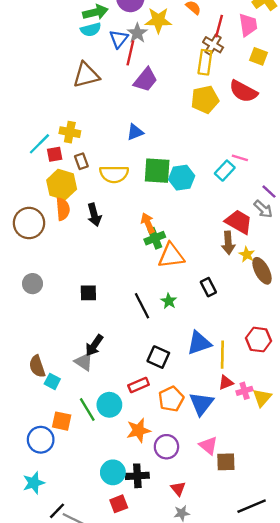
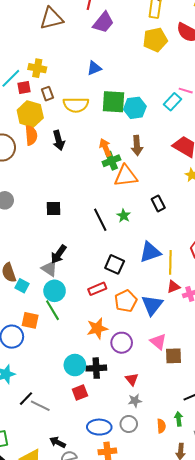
brown arrow: (228, 243) -> (137, 145), moved
cyan circle: (109, 405) -> (55, 291), moved

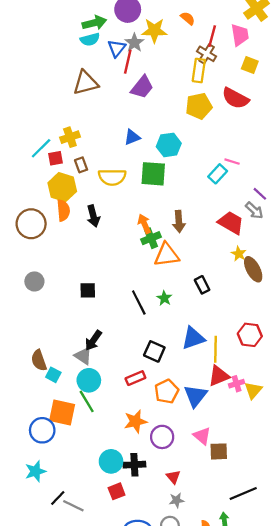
yellow cross: (37, 68) -> (70, 137), turned -30
cyan hexagon: (135, 108) -> (169, 145), moved
red triangle: (173, 287) -> (219, 376), size x1.5
orange square: (30, 320) -> (62, 413), size x1.4

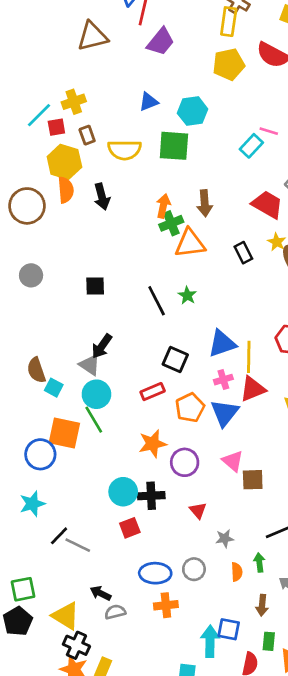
orange arrow: (144, 224) -> (163, 206), turned 36
black rectangle: (202, 285) -> (243, 253), moved
pink cross: (237, 384) -> (223, 380), moved
gray star: (177, 500) -> (225, 538), moved

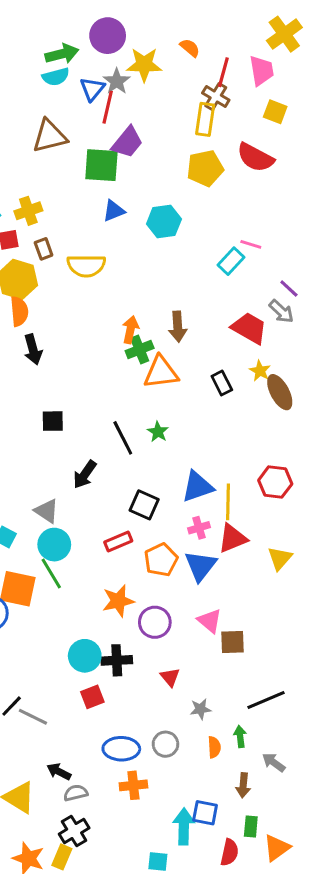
green square: (174, 146) -> (101, 165), moved
black arrow: (102, 197) -> (33, 349), moved
black arrow: (102, 346) -> (85, 474), moved
black cross: (76, 645) -> (74, 831), moved, turned 35

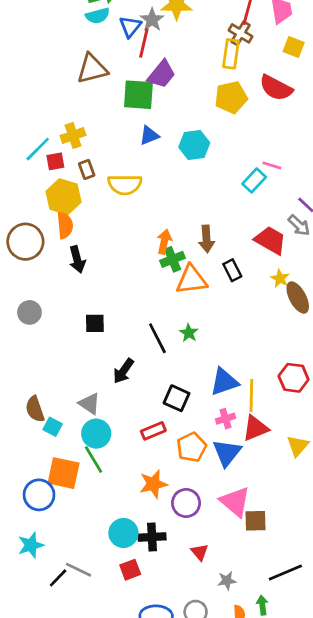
black rectangle: (222, 383) -> (232, 270), moved
pink triangle: (210, 621) -> (235, 502), size x1.4
gray line: (33, 717) -> (78, 570), moved

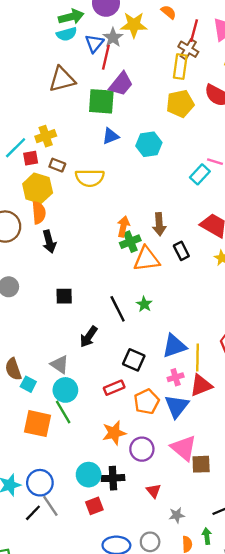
brown rectangle: (87, 170) -> (57, 165), turned -49
blue circle: (39, 495) -> (40, 483), moved
gray line: (78, 570) -> (50, 506), turned 30

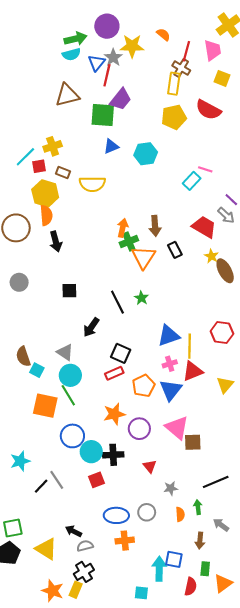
orange triangle: (147, 259) -> (144, 257), turned -50
black square: (134, 360) -> (121, 353), moved
blue circle: (40, 483) -> (72, 436), moved

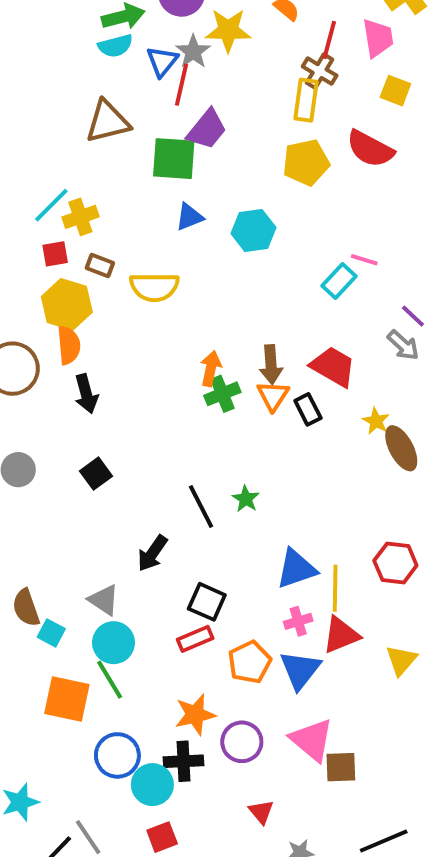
cyan line: (25, 157) -> (51, 205), moved
red trapezoid: (204, 227) -> (333, 367), moved
orange triangle: (144, 257) -> (273, 396), moved, size x0.7
black square: (69, 291) -> (96, 474), moved, turned -35
black cross: (113, 455) -> (183, 761), moved

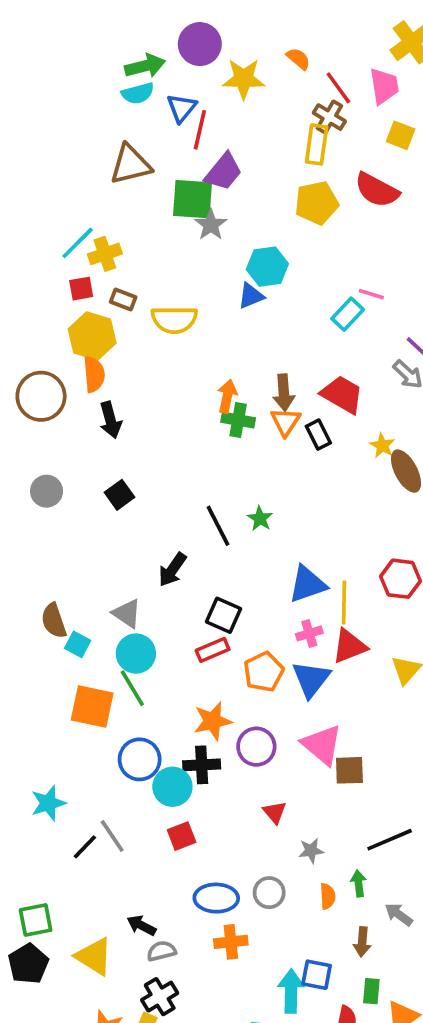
red line: (329, 40) -> (338, 88), turned -51
gray star: (193, 52) -> (211, 225), moved
blue triangle: (189, 217) -> (251, 296), moved
green cross: (222, 394) -> (238, 420), turned 32

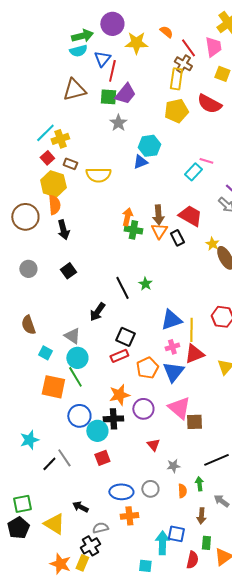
green square: (193, 199) -> (108, 97), moved, size x0.7
red square: (81, 289) -> (47, 158), turned -32
brown semicircle: (54, 621) -> (28, 325), moved
gray semicircle: (161, 951) -> (100, 528), moved

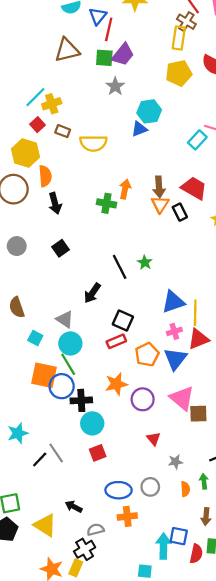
yellow hexagon: (53, 184) -> (25, 153), moved
green cross: (133, 230) -> (106, 203), moved
blue circle: (79, 416) -> (62, 386), moved
black cross: (113, 419) -> (81, 400), moved
red semicircle: (192, 560) -> (196, 554), moved

